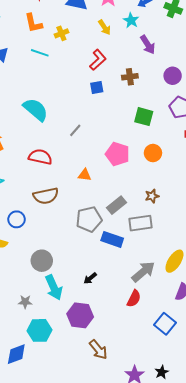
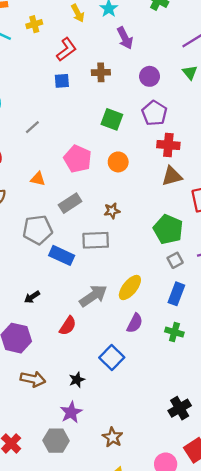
yellow cross: (61, 33) -> (34, 24), moved
gray rectangle: (117, 205) -> (70, 203), moved
red semicircle: (134, 299) -> (68, 326), moved
brown arrow: (98, 350) -> (33, 379), turned -45
black star: (162, 372) -> (77, 380), moved

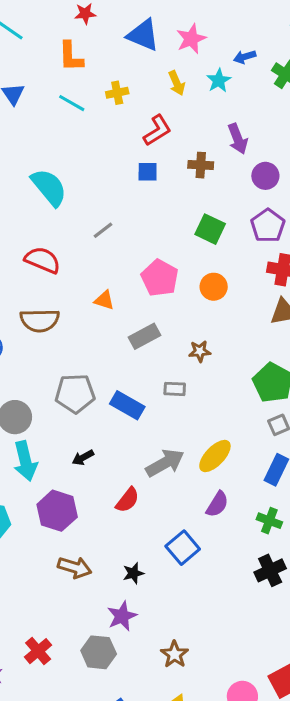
purple arrow: (125, 38) -> (238, 139), moved
gray pentagon: (38, 230) -> (75, 394), moved
gray rectangle: (96, 240) -> (175, 389), size x0.6
black cross: (180, 408) -> (270, 570), moved

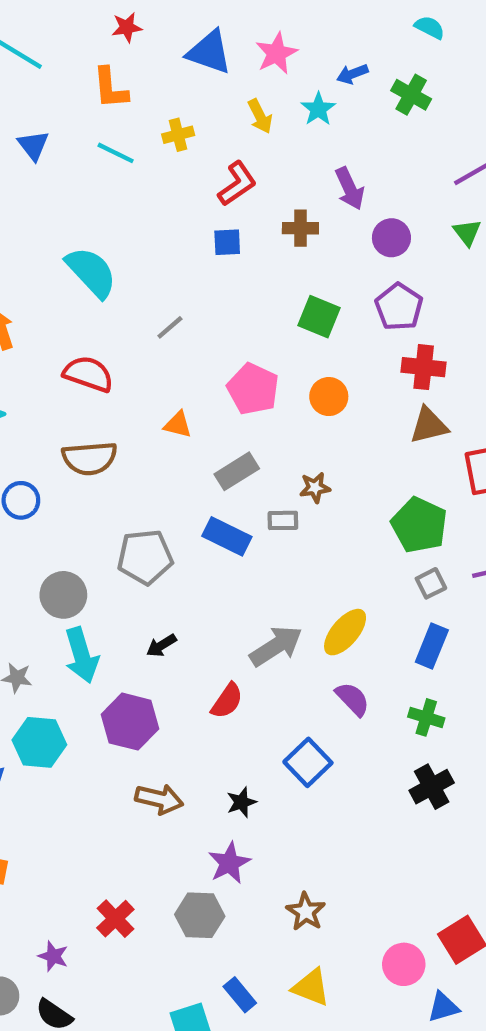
gray rectangle: (175, 389) -> (283, 520), moved
blue rectangle: (127, 405) -> (227, 536), moved
purple semicircle: (217, 504) -> (352, 699), turned -72

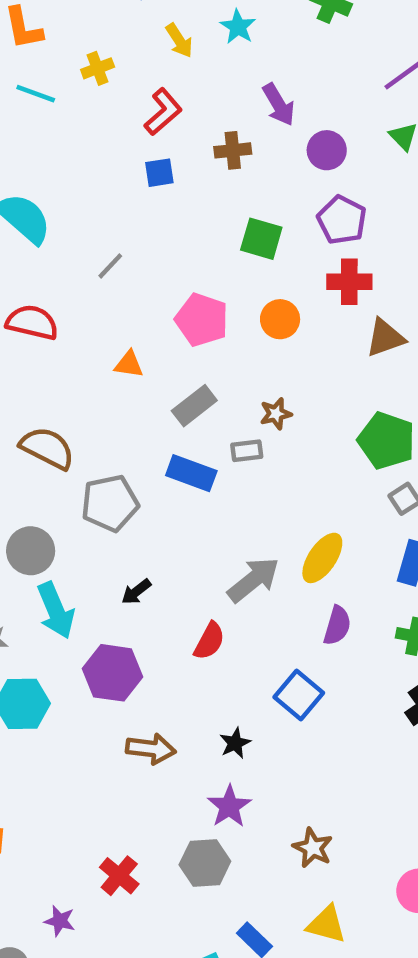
red cross: (424, 367) -> (349, 282), moved
brown semicircle: (90, 458) -> (47, 448), moved, turned -142
purple semicircle: (352, 699) -> (337, 626), turned 66

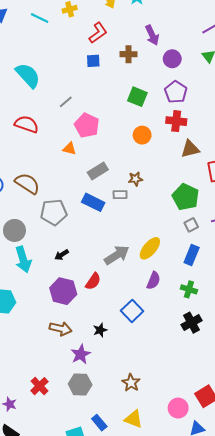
pink pentagon: (202, 320) -> (87, 125), moved
purple hexagon: (113, 673) -> (63, 291), moved
purple star: (229, 806) -> (81, 354), moved

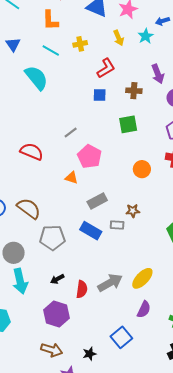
cyan semicircle: (28, 75) -> (36, 78), moved
green square: (137, 97) -> (128, 124), moved, turned -36
red semicircle: (93, 281) -> (82, 289), moved, turned -30

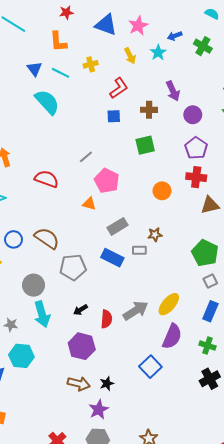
blue triangle: (13, 44) -> (34, 69), moved
purple semicircle: (144, 309) -> (172, 336), size x1.4
black star: (90, 354) -> (107, 384), moved

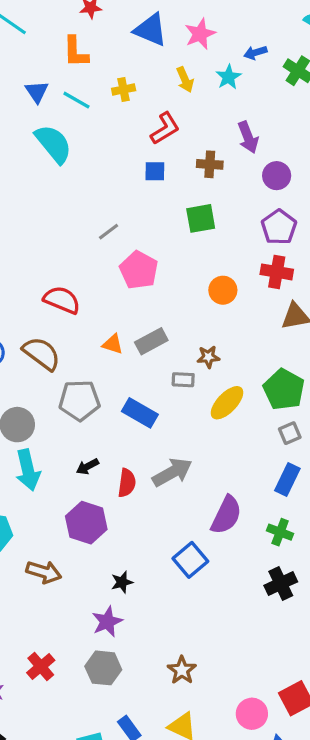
red semicircle: (46, 179) -> (62, 300), moved
orange triangle: (89, 204) -> (113, 344), moved
blue rectangle: (112, 258) -> (140, 413), moved
yellow ellipse: (169, 304) -> (227, 403), moved
brown arrow: (79, 384) -> (44, 572), moved

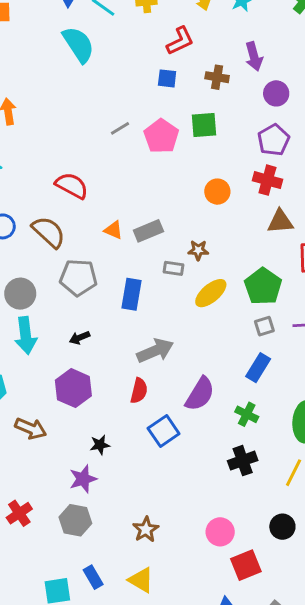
pink pentagon: (139, 270) -> (161, 136), moved
blue rectangle: (140, 413) -> (131, 294), turned 64
red semicircle: (127, 483) -> (139, 391), moved
pink circle: (252, 714) -> (220, 532), moved

